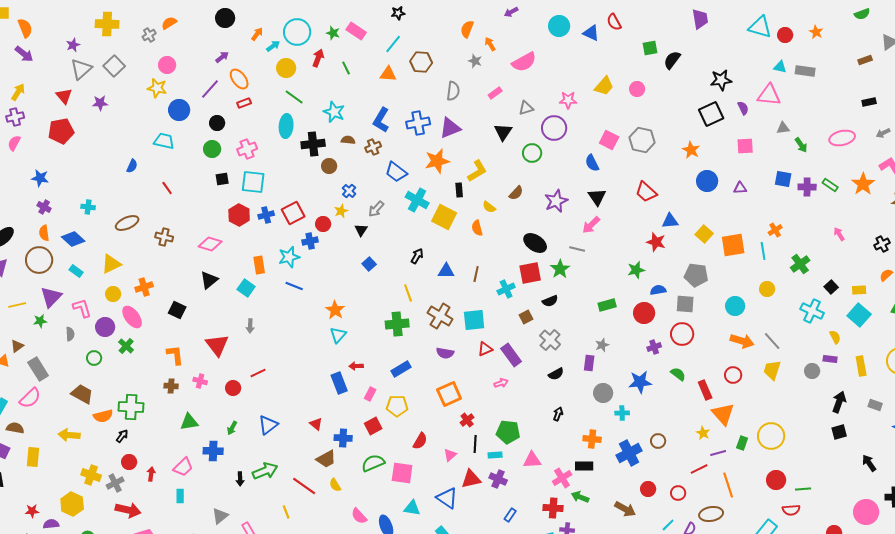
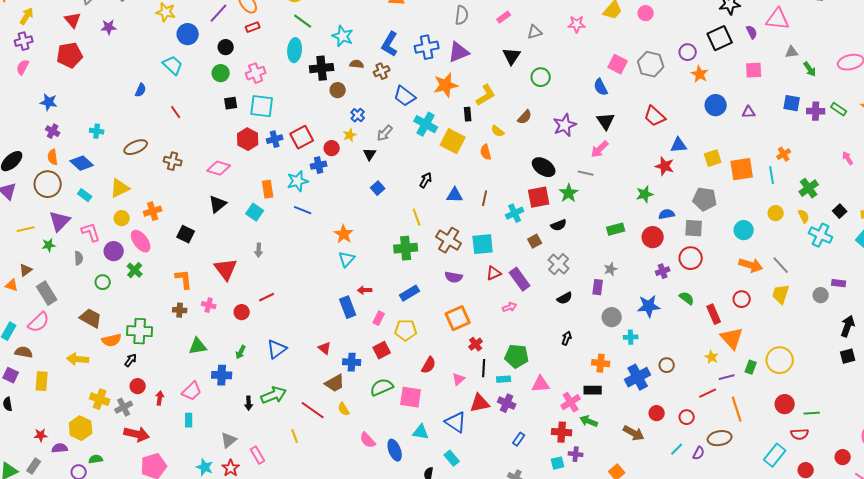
purple circle: (554, 128) -> (688, 52), moved, size x0.7
cyan trapezoid: (164, 141) -> (173, 65), turned 30
yellow square: (704, 234) -> (713, 158), turned 30
yellow semicircle: (835, 337) -> (804, 216), moved

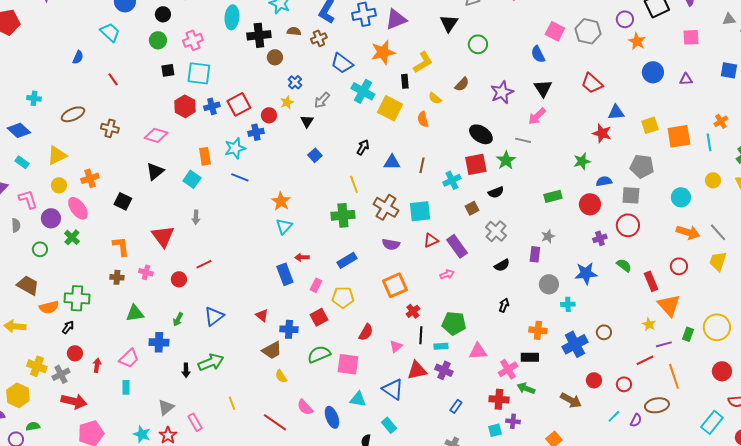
red line: (313, 410) -> (275, 422), moved

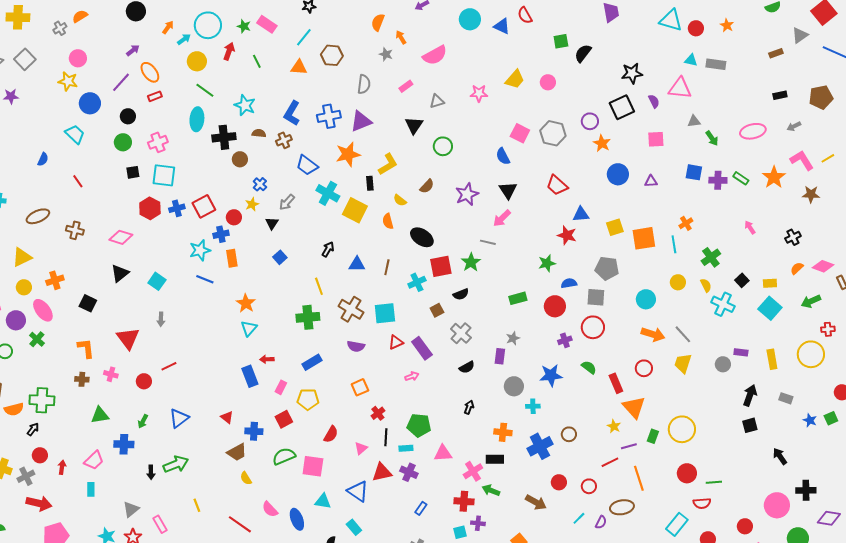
black ellipse: (481, 134) -> (422, 237), moved
orange rectangle: (205, 156) -> (232, 258), moved
orange square: (395, 285) -> (360, 387), size x0.7

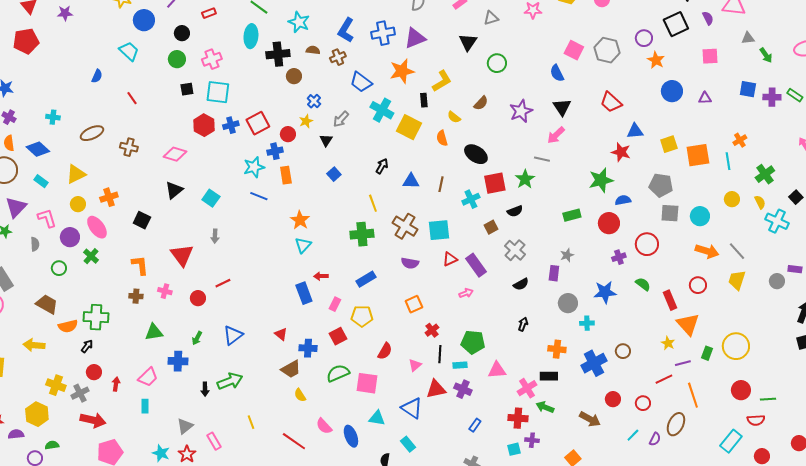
green star: (547, 263) -> (601, 180), size x1.4
gray square: (596, 297) -> (670, 213), moved
brown ellipse: (622, 507) -> (676, 424), turned -55

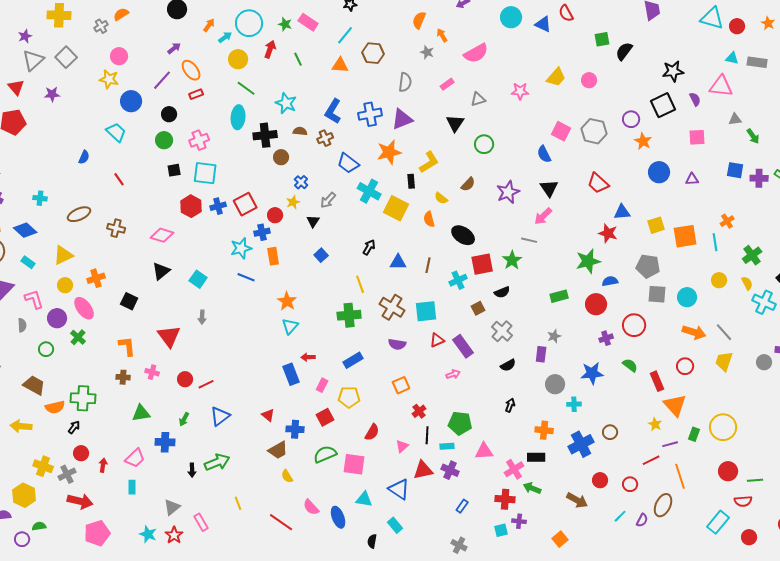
red line: (223, 283) -> (206, 384), moved

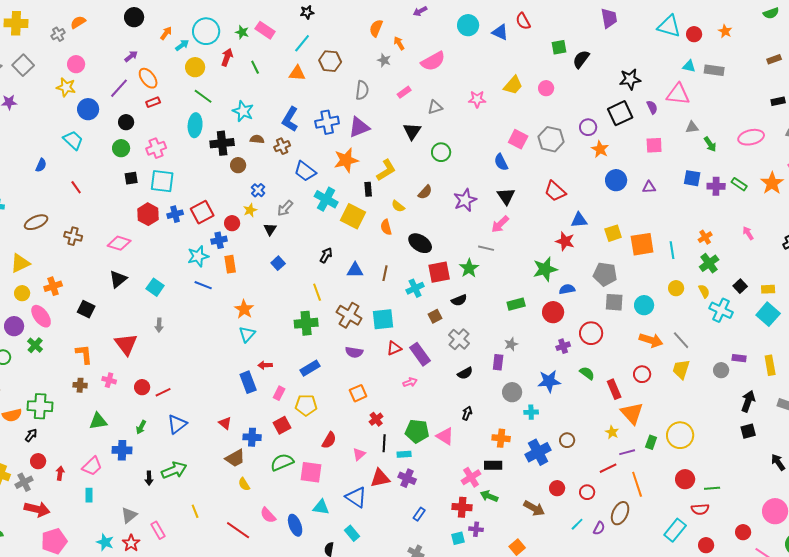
orange cross: (727, 221) -> (705, 237), moved
pink triangle: (484, 451) -> (445, 436), moved, turned 36

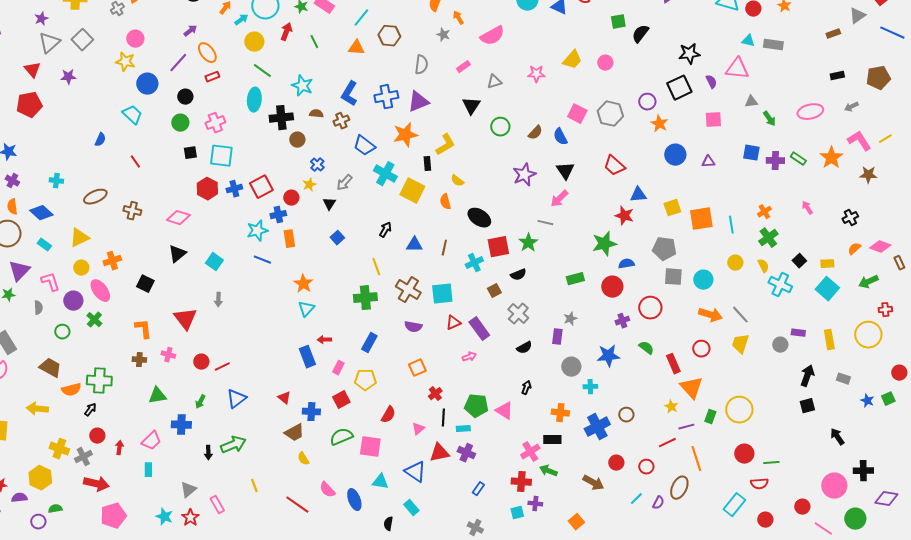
brown semicircle: (425, 192) -> (535, 133), moved
blue rectangle: (310, 368) -> (369, 343), turned -30

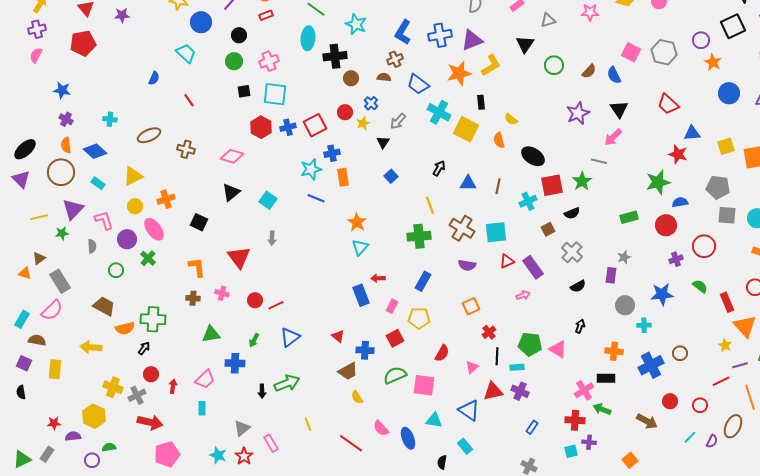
brown semicircle: (316, 114) -> (384, 77), moved
yellow L-shape: (445, 145) -> (491, 65), moved
red circle: (291, 198) -> (345, 112), moved

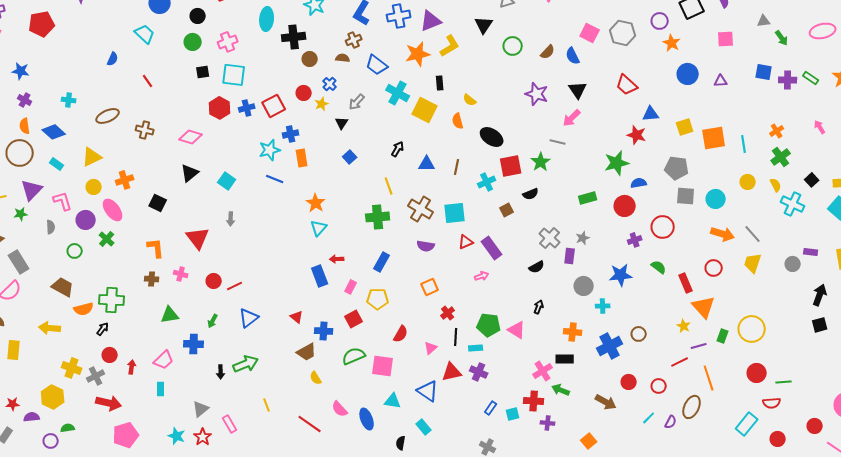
purple star: (578, 113) -> (537, 94), turned -30
gray cross: (572, 252) -> (550, 238), moved
cyan square: (571, 451) -> (513, 414), moved

